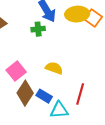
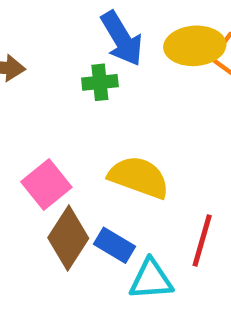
yellow semicircle: (54, 68) -> (139, 177), size x1.4

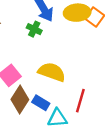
green cross: (100, 82) -> (34, 29), turned 32

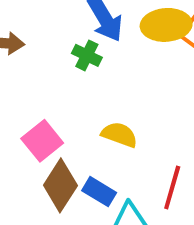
yellow semicircle: (52, 72) -> (119, 135), size x0.7

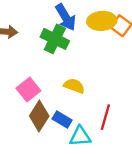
green cross: (87, 55) -> (55, 39), size x1.6

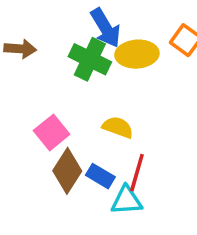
yellow ellipse: (102, 21) -> (137, 54), moved
red line: (105, 117) -> (137, 173), moved

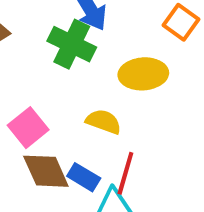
yellow ellipse: (137, 54) -> (143, 74), moved
brown diamond: (67, 171) -> (46, 171), turned -57

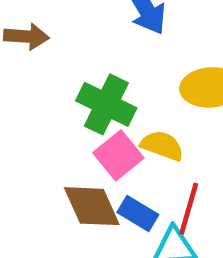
green cross: (72, 44) -> (106, 104), moved
pink square: (28, 128) -> (118, 155), moved

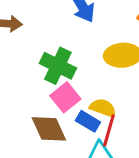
yellow semicircle: (162, 146) -> (103, 108), moved
blue rectangle: (138, 213) -> (88, 121), moved

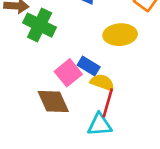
green cross: (58, 66) -> (40, 25), moved
blue rectangle: (88, 121) -> (89, 66), moved

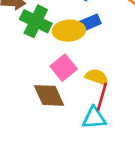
yellow ellipse: (120, 35) -> (69, 31), moved
blue rectangle: (89, 66) -> (90, 23), moved, turned -54

